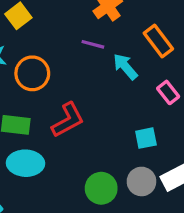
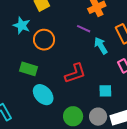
red L-shape: (68, 120) -> (75, 73), moved
cyan ellipse: (25, 163) -> (43, 95), moved, turned 35

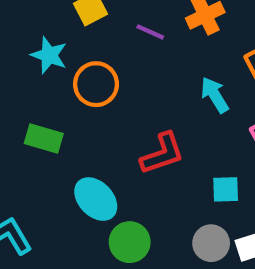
purple line: (84, 29) -> (150, 32), moved
green rectangle: (28, 69) -> (44, 139), moved
green circle: (73, 116) -> (130, 242), moved

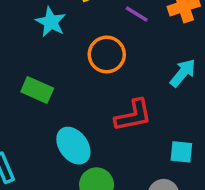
orange circle: (96, 84) -> (107, 55), moved
cyan arrow: (215, 95) -> (183, 73), turned 64

